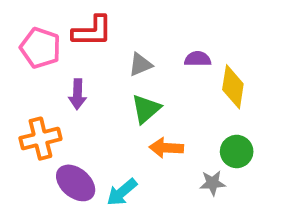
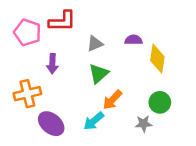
orange arrow: (166, 148) -> (112, 100), turned -50
cyan arrow: (122, 192) -> (94, 121), moved

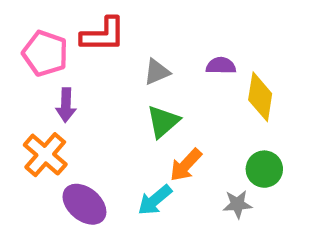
purple arrow: (52, 64) -> (66, 105), moved
orange cross: (27, 94) -> (45, 155), turned -35

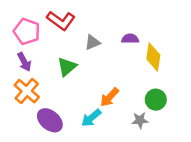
red L-shape: (103, 35) -> (61, 20), turned 36
purple arrow: (66, 105) -> (24, 62), moved, turned -30
green triangle: (163, 122) -> (67, 67), moved

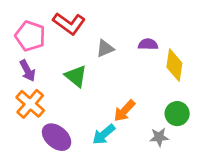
green triangle: (67, 67) -> (76, 76), turned -40

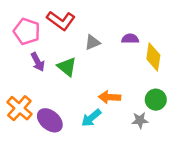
purple arrow: (27, 71) -> (38, 62), moved
orange cross: (30, 104) -> (19, 108), moved
orange arrow: (124, 111) -> (110, 97), turned 50

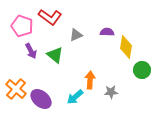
orange arrow: (110, 97) -> (90, 80), turned 90
green circle: (156, 100) -> (142, 70), moved
gray star: (140, 120) -> (111, 92), moved

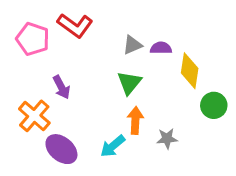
gray triangle: (76, 35) -> (132, 45), moved
purple arrow: (31, 51) -> (61, 87), moved
green triangle: (55, 55) -> (129, 83), moved, turned 30
orange cross: (16, 89) -> (34, 116), moved

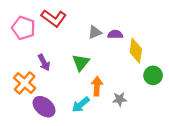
green triangle: (129, 83) -> (81, 62), moved

